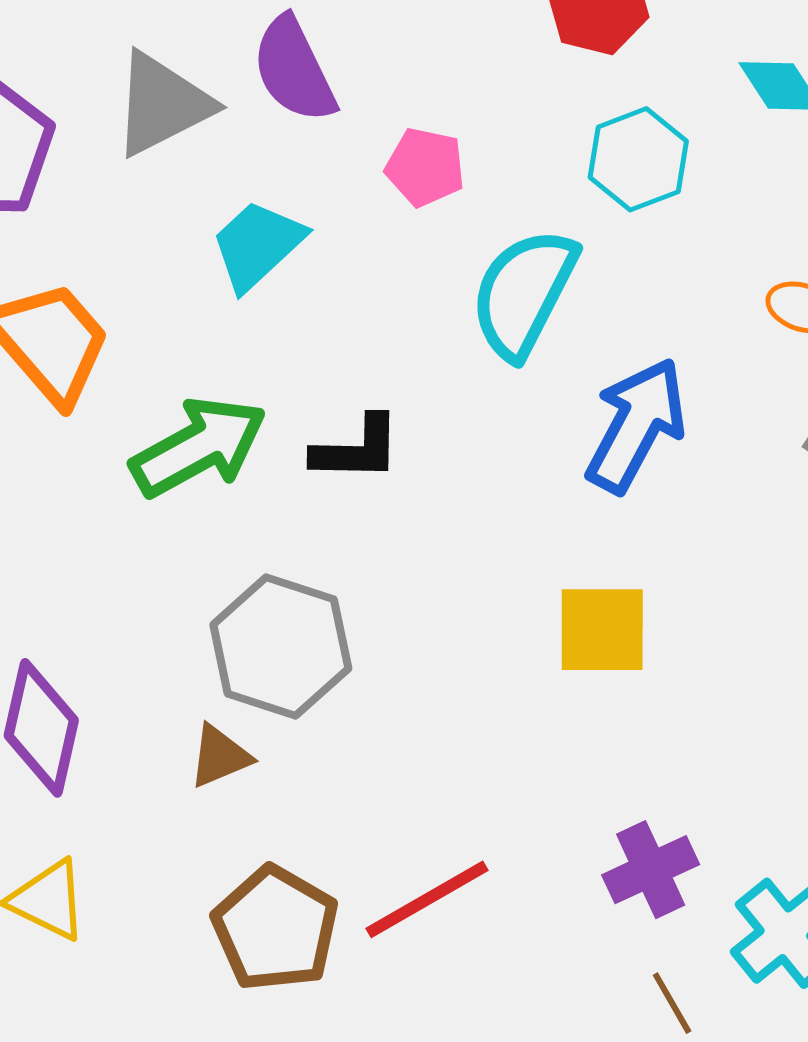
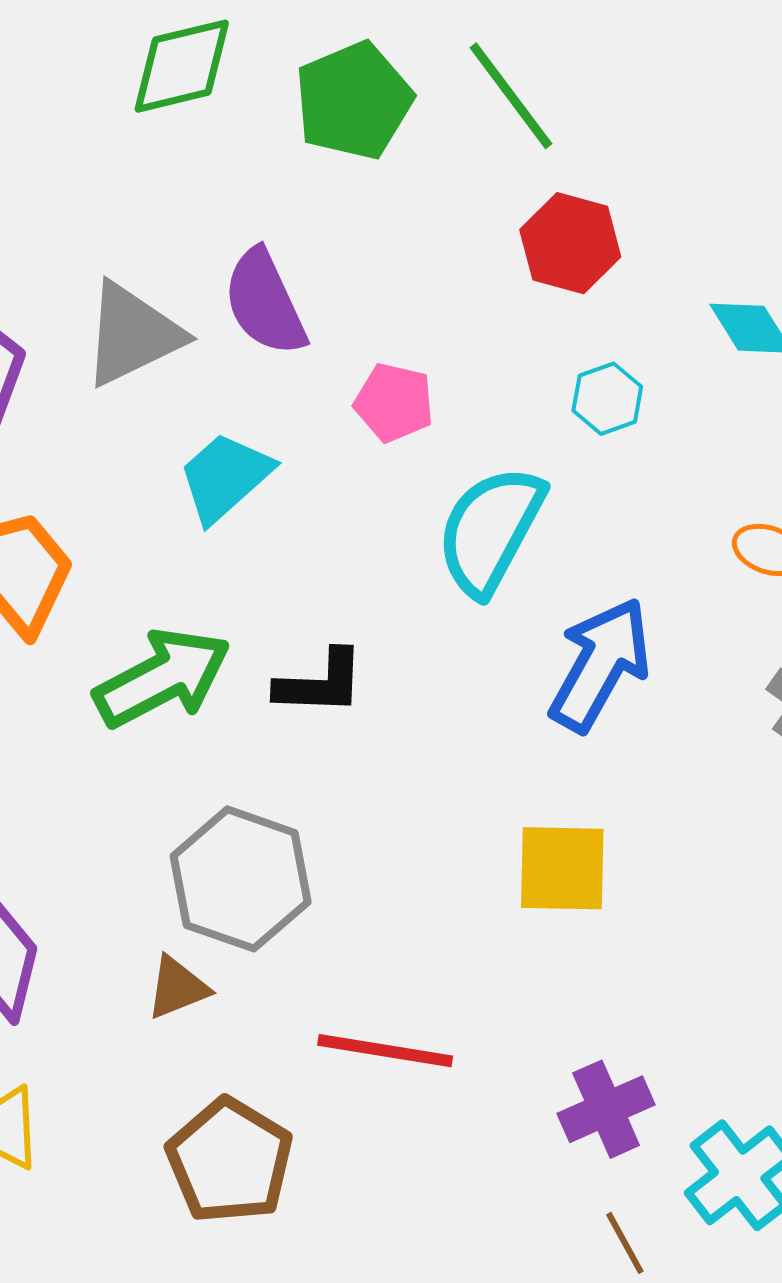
cyan hexagon: (638, 159) -> (607, 399), size x0.7
red line: (427, 899) -> (385, 1051), moved, turned 38

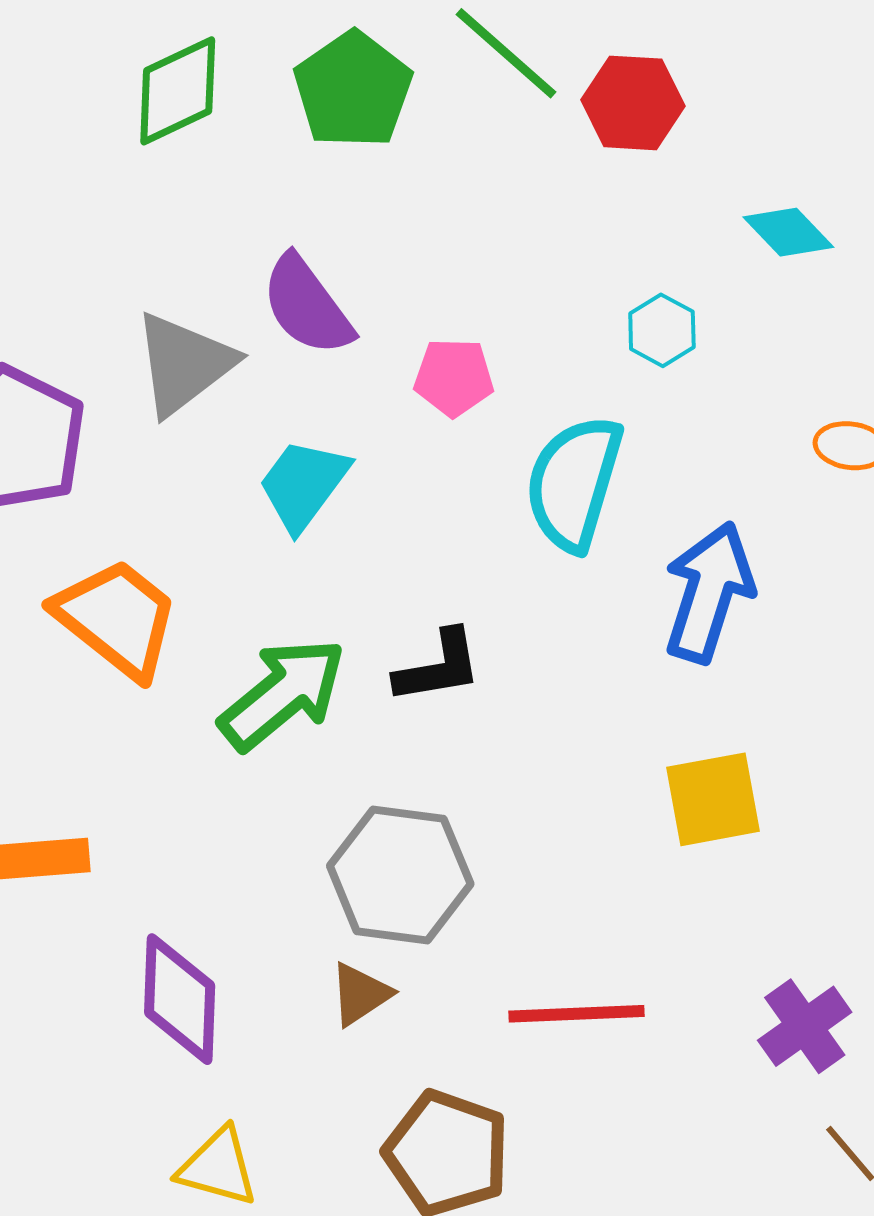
red hexagon: (570, 243) -> (633, 103), moved

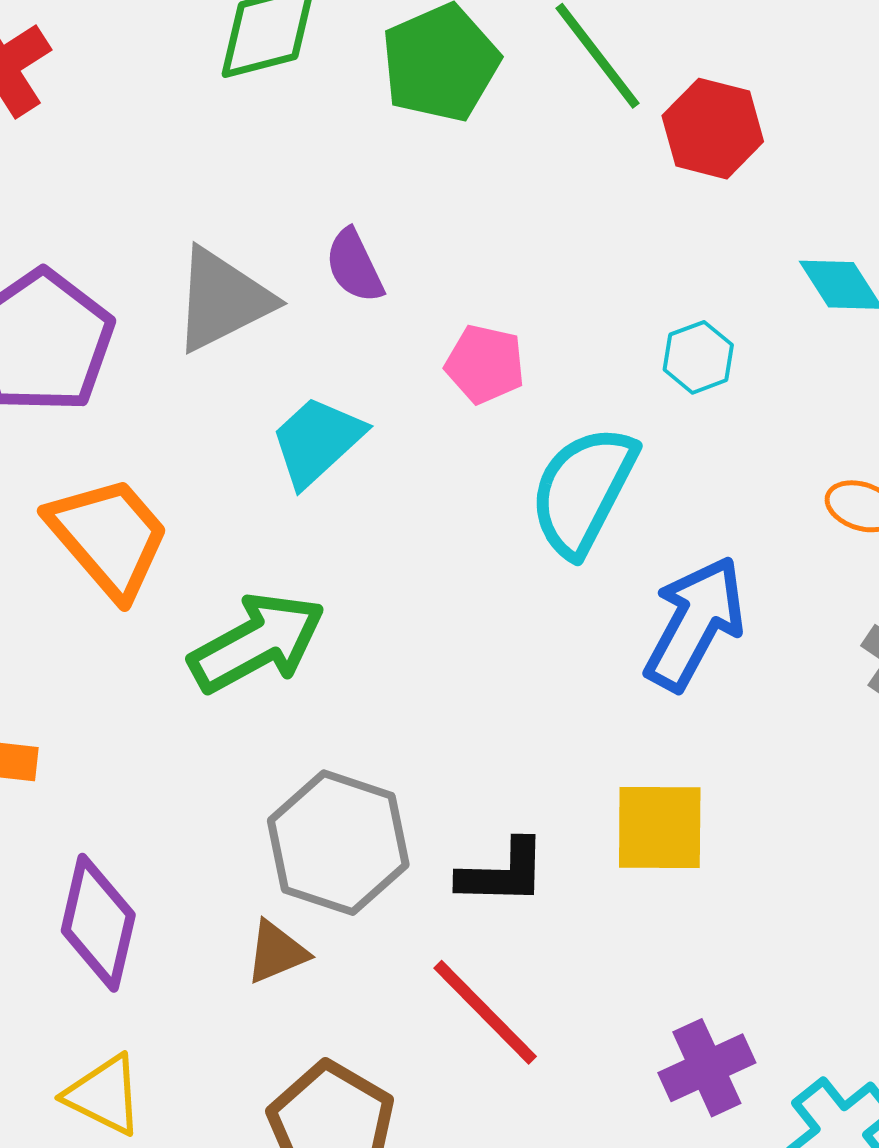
purple semicircle: (307, 306) -> (354, 266), size x0.7
black L-shape: (438, 667) -> (503, 873), moved
red line: (577, 1014) -> (485, 1012), turned 37

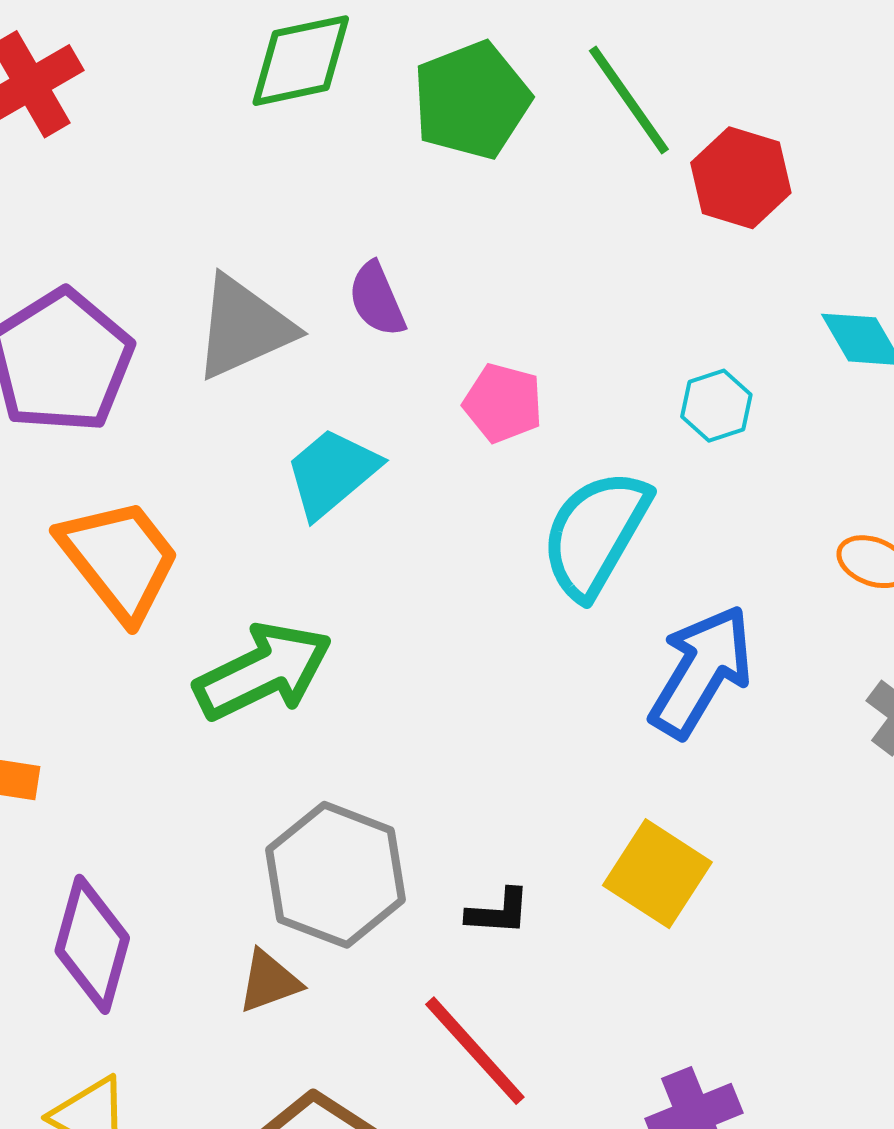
yellow square: (660, 827) -> (657, 874), turned 30
black L-shape: (503, 873) -> (498, 912), size x0.7

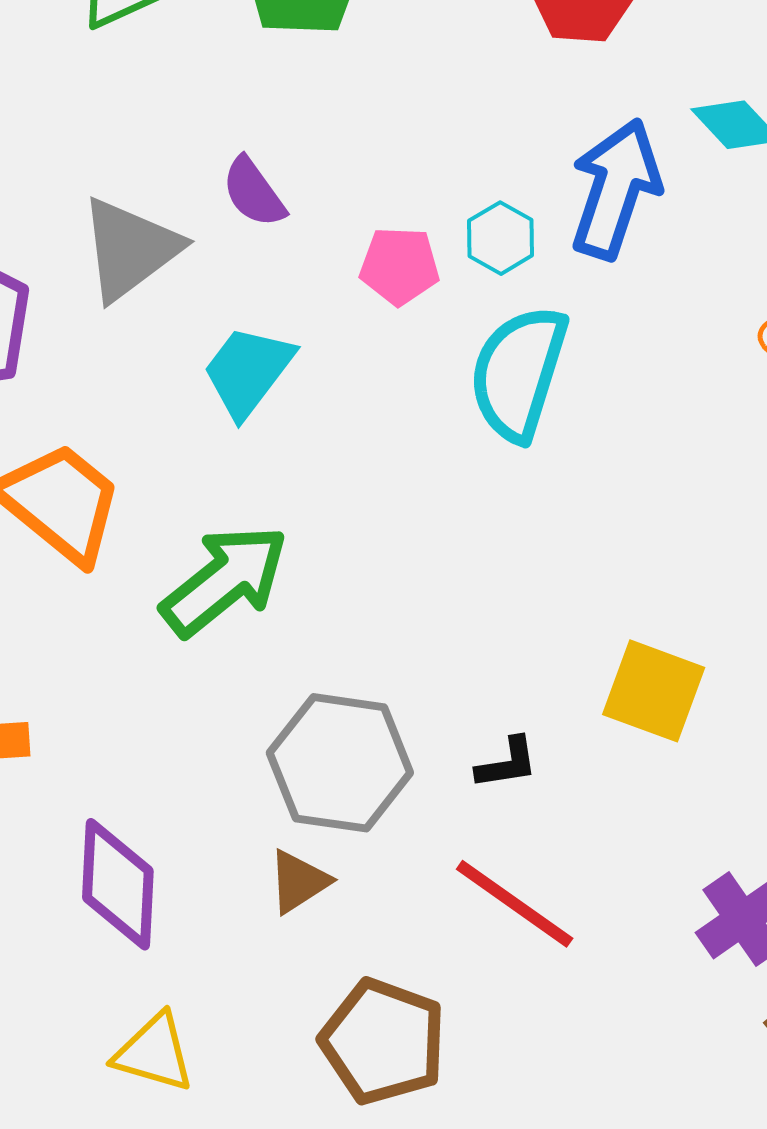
cyan hexagon: (716, 406) -> (501, 238), moved
blue arrow: (701, 671) -> (615, 189), moved

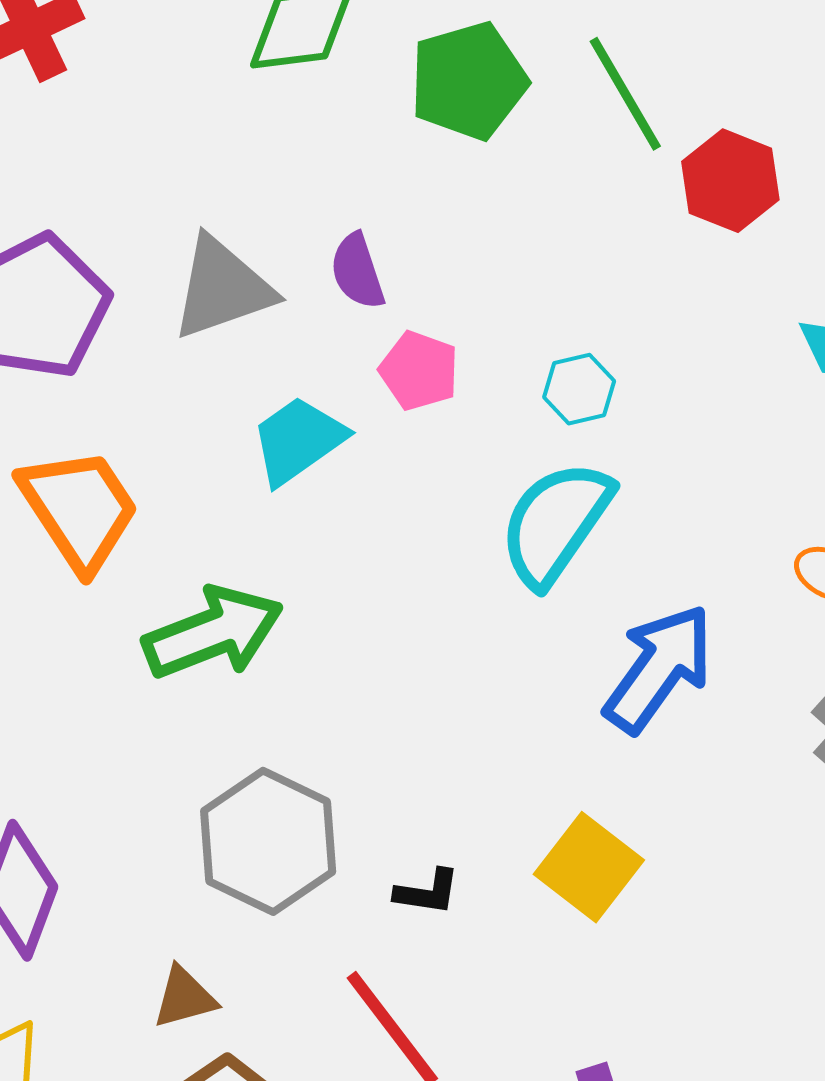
blue arrow: (615, 189) -> (659, 668), moved
pink pentagon: (400, 266) -> (419, 371), moved
brown triangle: (299, 882) -> (185, 997), moved

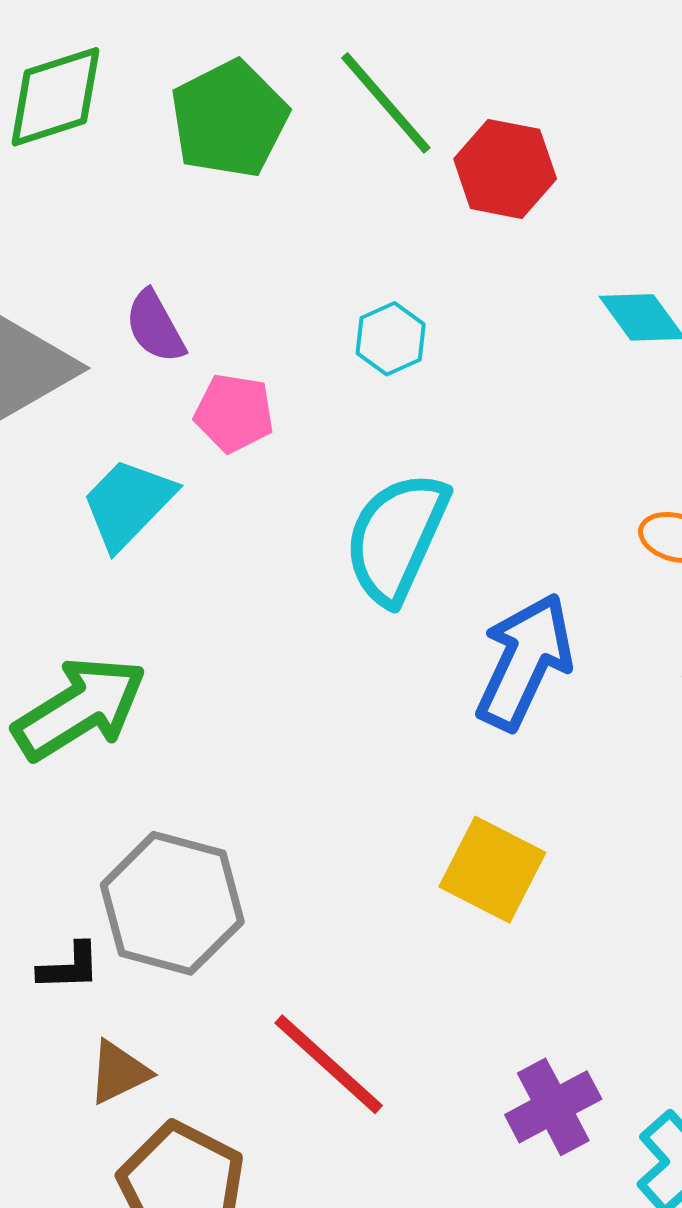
cyan hexagon: (579, 389) -> (391, 339), moved
black L-shape: (427, 892) -> (69, 967), moved

